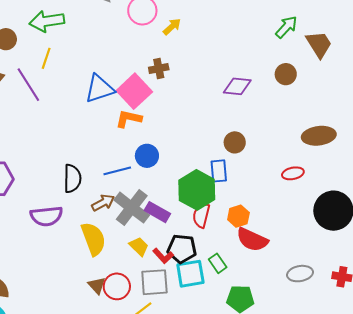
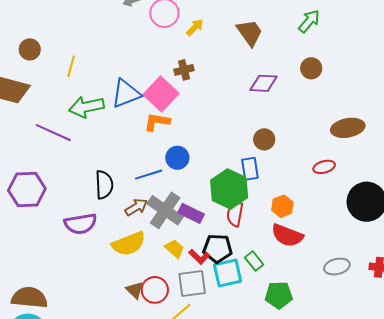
green arrow: (47, 21) -> (86, 107), moved
brown trapezoid: (319, 44) -> (250, 33), moved
purple line: (28, 85) -> (53, 133), moved, turned -30
orange hexagon: (238, 216) -> (282, 206), moved
yellow semicircle: (93, 239) -> (129, 244), turned 92

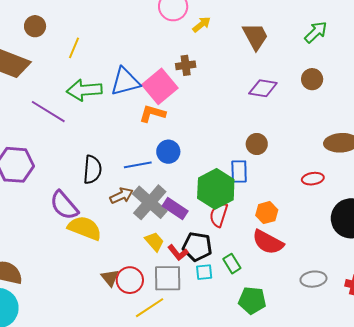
purple semicircle: (80, 224) -> (64, 205), turned 52
yellow semicircle: (129, 244) -> (85, 228), moved, turned -144
cyan square: (228, 273) -> (204, 272), size x0.6

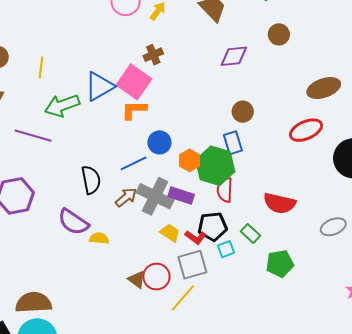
red ellipse: (313, 179) -> (306, 130), size x1.5
orange hexagon: (267, 213) -> (190, 160), moved
yellow semicircle: (85, 228) -> (99, 238), size x0.6

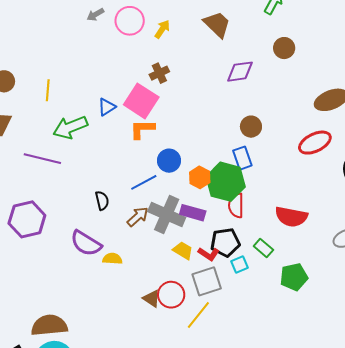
blue triangle: (99, 86) -> (107, 107), size x0.6
black semicircle: (91, 180) -> (102, 201), size x0.7

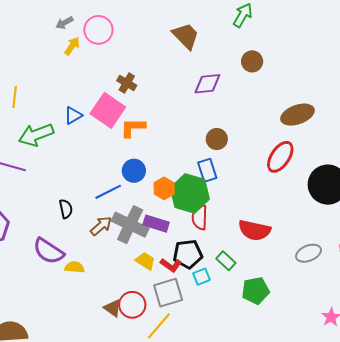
yellow arrow: (162, 29) -> (72, 46), moved
brown cross: (159, 73) -> (127, 83), turned -36
orange L-shape: (142, 129) -> (133, 128), moved
red ellipse: (315, 143) -> (280, 157), turned -32

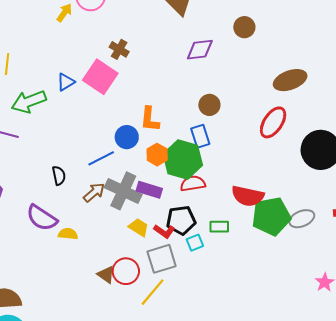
orange L-shape: (133, 128) -> (150, 119), moved, turned -84
red semicircle: (200, 217) -> (193, 183), turned 80
green rectangle: (226, 261) -> (219, 227), turned -42
green pentagon: (255, 291) -> (271, 216), moved, size x1.4

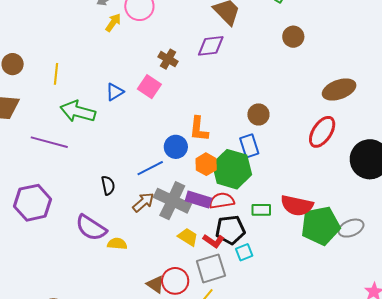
purple diamond: (200, 50) -> (211, 46), moved
pink square: (100, 77) -> (149, 87), size x0.7
green arrow: (29, 102) -> (78, 111), turned 36
red semicircle: (193, 183) -> (222, 201), moved
green rectangle: (219, 227) -> (261, 210), moved

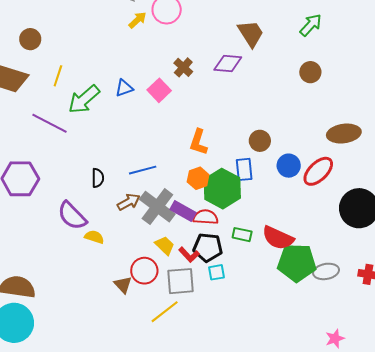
yellow line: (56, 74) -> (58, 76), moved
green arrow: (78, 111) -> (84, 99), turned -68
blue circle: (176, 147) -> (289, 166), moved
red circle: (175, 281) -> (144, 271), moved

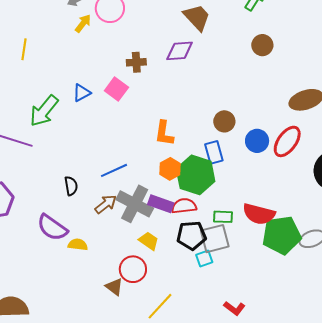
brown cross: (183, 67) -> (136, 62), turned -36
yellow line: (58, 76) -> (24, 49), moved
red L-shape: (189, 255) -> (234, 308), moved
gray square: (181, 281) -> (215, 239), moved

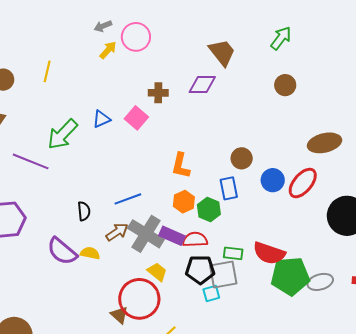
green hexagon: (196, 175) -> (209, 210), size x0.6
yellow semicircle: (78, 245) -> (90, 253), moved
red circle: (133, 269) -> (139, 299), size x1.5

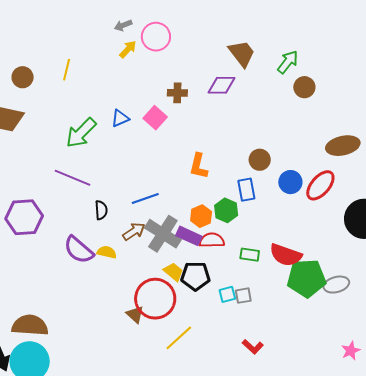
green arrow: (281, 38) -> (288, 62), moved
purple line: (31, 161) -> (72, 178), moved
orange hexagon: (184, 202) -> (201, 216), moved
black pentagon: (200, 270) -> (195, 276), moved
gray square: (223, 274) -> (243, 296), moved, size x0.6

